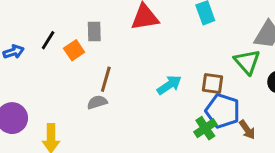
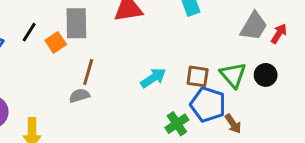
gray rectangle: (94, 32) -> (76, 23), size x1.5
green triangle: (247, 62) -> (233, 75), moved
green cross: (205, 128) -> (177, 124), moved

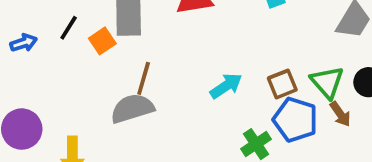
brown square: (198, 76) -> (282, 84), turned -30
gray semicircle: (79, 96) -> (132, 108), size x1.6
brown arrow: (233, 124) -> (340, 114), moved

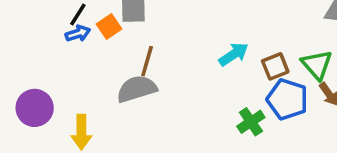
blue arrow: (24, 43) -> (78, 33), moved
cyan arrow: (226, 86) -> (234, 54), moved

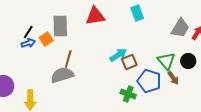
brown square: (275, 66) -> (129, 62), moved
green cross: (251, 122) -> (128, 94), turned -35

